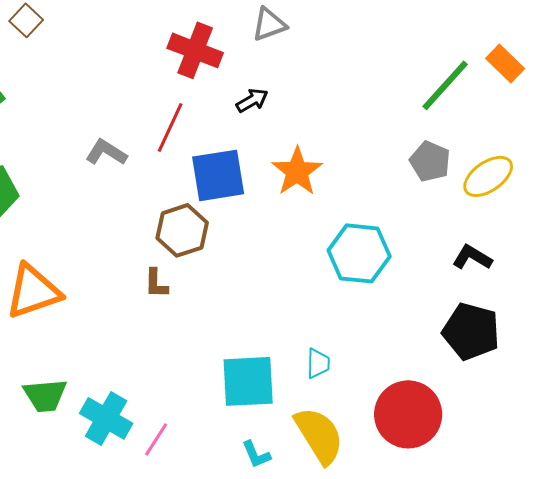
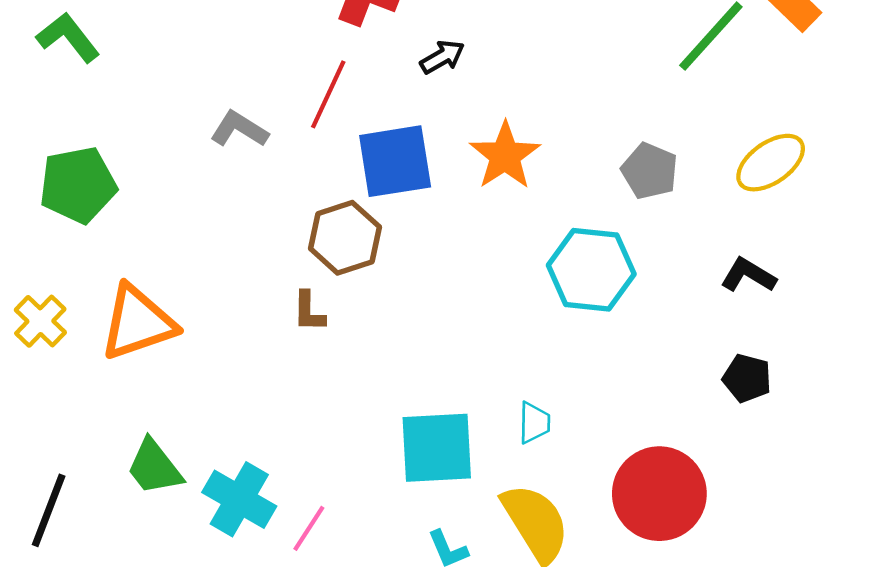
gray pentagon: (430, 161) -> (650, 171), moved
black pentagon: (471, 331) -> (747, 378), size x0.6
green trapezoid: (45, 395) -> (154, 467), turned 57

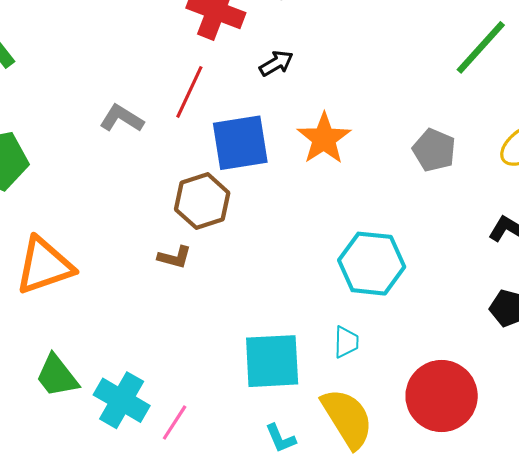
cyan hexagon: (591, 270) -> (372, 264), moved
brown L-shape: (309, 311) -> (175, 257), turned -76

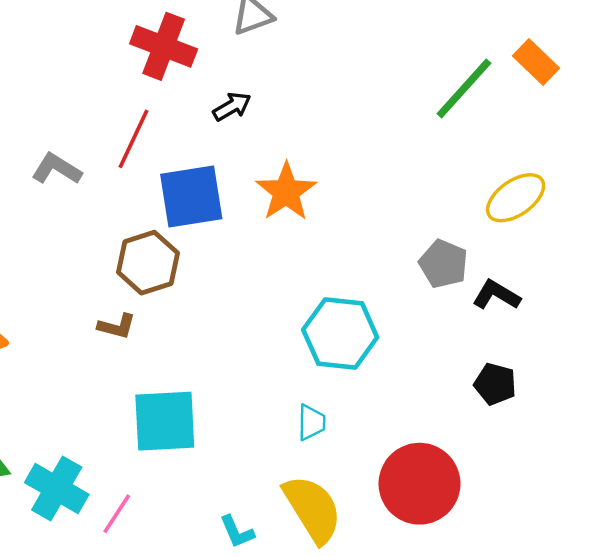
gray pentagon: (434, 150) -> (444, 264), moved
cyan square: (272, 361) -> (165, 421), moved

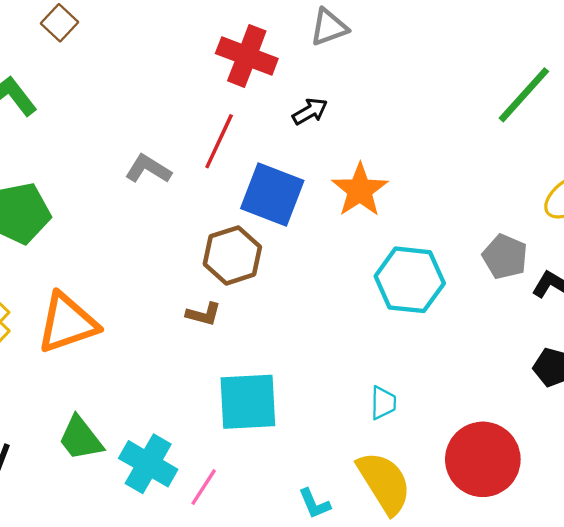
blue square: (191, 197) -> (272, 195), turned 30
cyan hexagon: (340, 334) -> (410, 280), moved

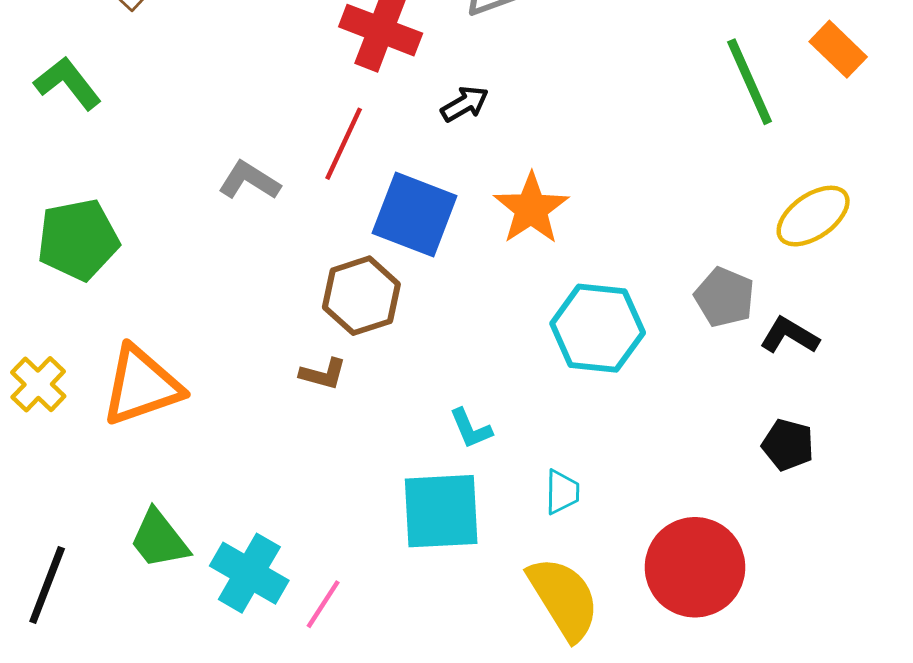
green line: (524, 95) -> (750, 82), turned -66
cyan square: (248, 402) -> (441, 511), moved
cyan L-shape: (314, 504) -> (471, 429), moved

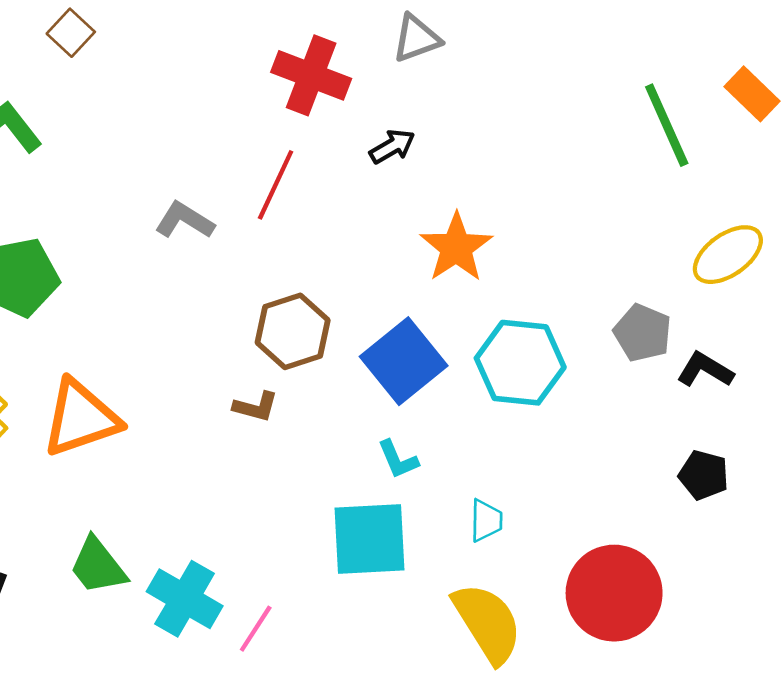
blue square: (415, 215) -> (404, 361), moved, turned 30

